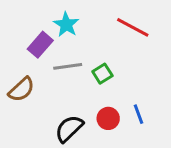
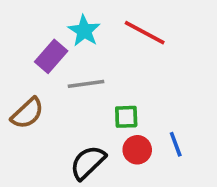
red line: (133, 27) -> (145, 33), moved
green square: (102, 74) -> (126, 117), moved, turned 30

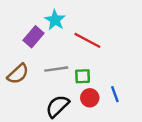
red line: (145, 33) -> (87, 40), moved
gray line: (86, 84) -> (56, 69), moved

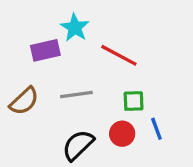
purple rectangle: (34, 37) -> (45, 50), turned 36
green square: (83, 76) -> (134, 101), moved

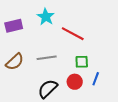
purple rectangle: (45, 50) -> (14, 26), moved
blue line: (156, 129) -> (96, 79), turned 40

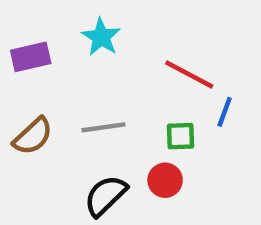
red line: (73, 34) -> (189, 74), moved
blue line: (96, 79) -> (225, 112), moved

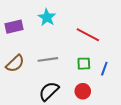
blue line: (225, 112) -> (104, 69), moved
red circle: (165, 180) -> (83, 91), moved

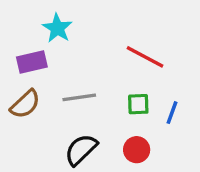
cyan star: (47, 17) -> (57, 28), moved
purple rectangle: (14, 27) -> (32, 62), moved

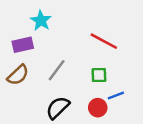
gray line: (79, 97) -> (57, 70), turned -45
blue line: (172, 113) -> (116, 96), moved, turned 49

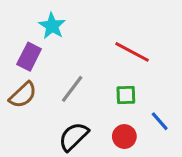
purple rectangle: (23, 45) -> (29, 57), turned -50
blue line: (116, 96) -> (160, 121), moved, turned 70

